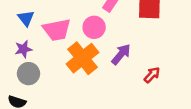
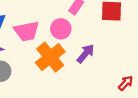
red arrow: (152, 75) -> (126, 83), moved

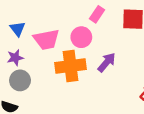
orange cross: (50, 57) -> (70, 66), turned 32

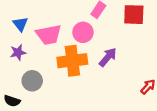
gray circle: (20, 80) -> (32, 81), moved

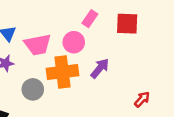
gray circle: (32, 81) -> (33, 89), moved

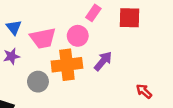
red arrow: (142, 99) -> (144, 91), turned -91

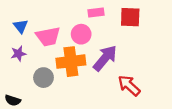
pink rectangle: (93, 13) -> (96, 13), turned 49
purple arrow: (103, 61) -> (105, 58), size x1.4
red arrow: (144, 91) -> (129, 86), moved, size x1.5

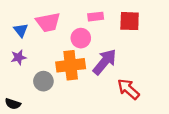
pink trapezoid: (48, 36) -> (48, 22), moved

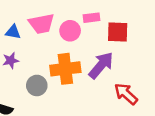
red square: (130, 21) -> (118, 32), moved
blue triangle: (21, 30) -> (13, 32), turned -42
pink circle: (81, 38) -> (70, 31), moved

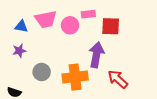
purple arrow: (101, 65) -> (96, 55), turned -30
orange cross: (65, 69) -> (75, 77), moved

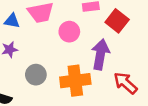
pink circle: (70, 25) -> (69, 32), moved
red square: (111, 26) -> (117, 21), turned 36

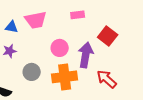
red square: (117, 21) -> (108, 36), moved
pink circle: (69, 32) -> (60, 48), moved

